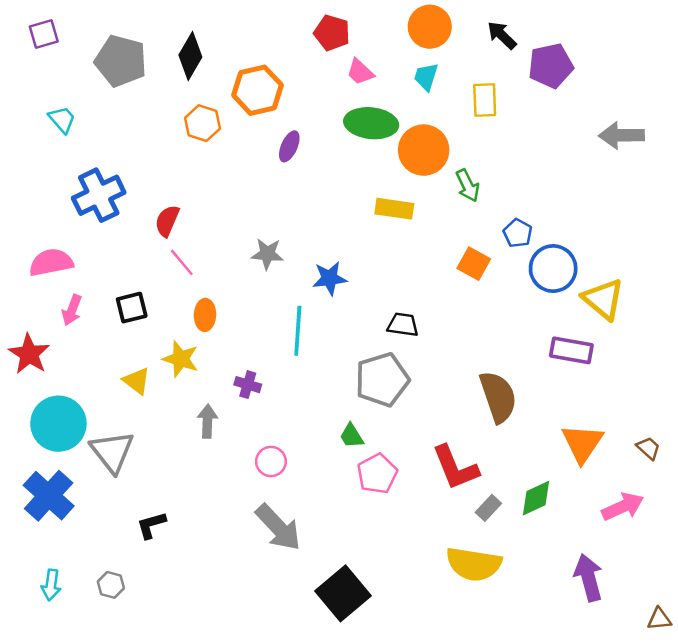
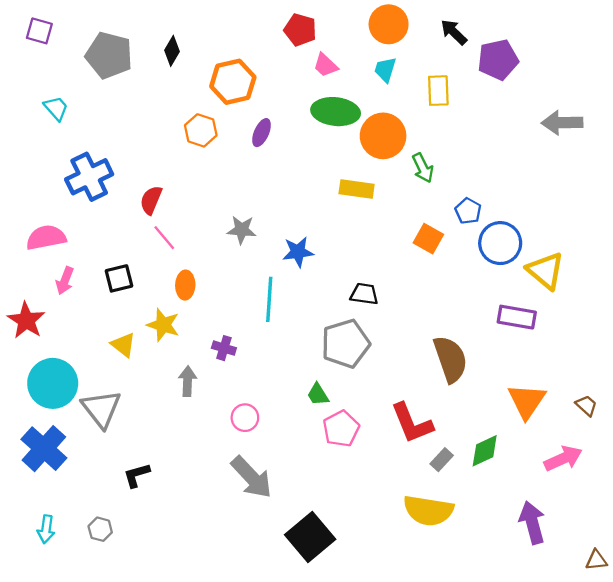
purple square: (44, 34) -> (39, 31), turned 32
black diamond: (190, 56) -> (172, 51), size x0.7
orange hexagon: (203, 123) -> (201, 130), moved

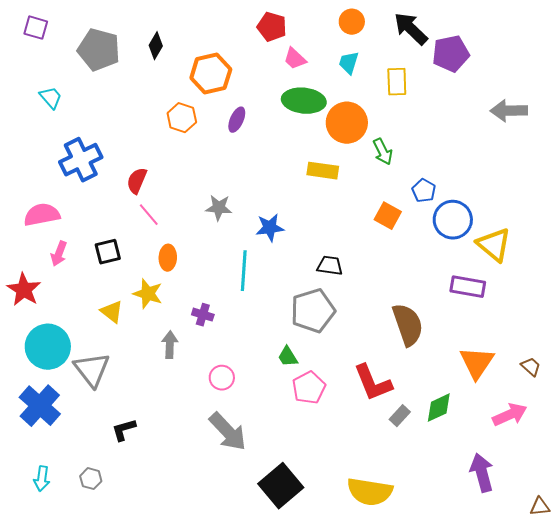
orange circle: (389, 24) -> (352, 22), size x0.7
black arrow: (454, 32) -> (411, 29), size x1.4
yellow semicircle: (428, 510) -> (370, 492), moved

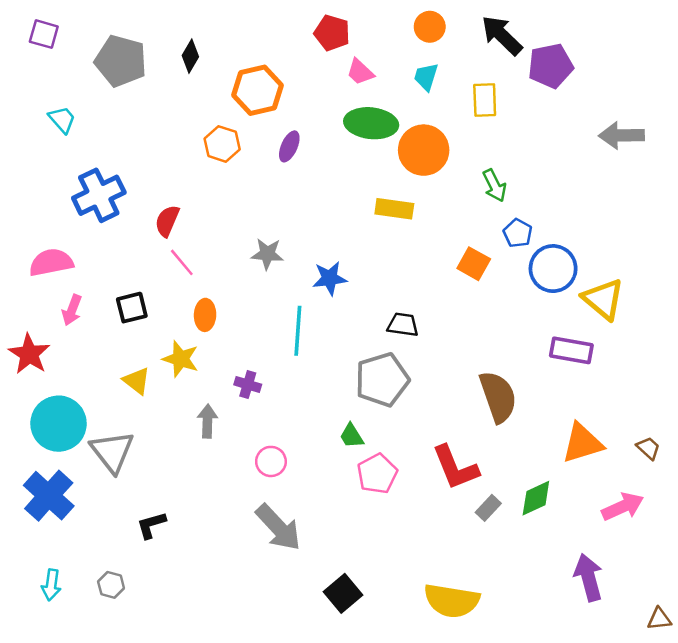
green arrow: (383, 152) -> (494, 185), moved
orange triangle: (477, 363) -> (582, 443), turned 39
black square: (281, 486) -> (343, 593), size x0.7

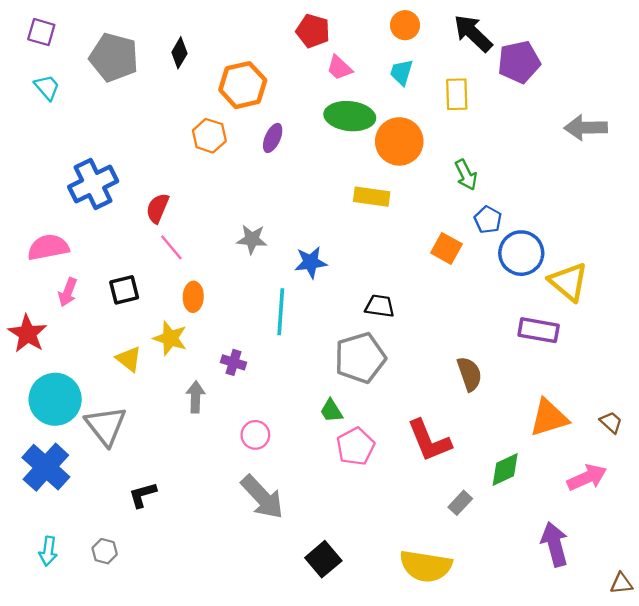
cyan trapezoid: (62, 120) -> (47, 87), moved
brown semicircle: (498, 397) -> (469, 374), size x0.7
gray rectangle: (488, 508) -> (460, 503), moved

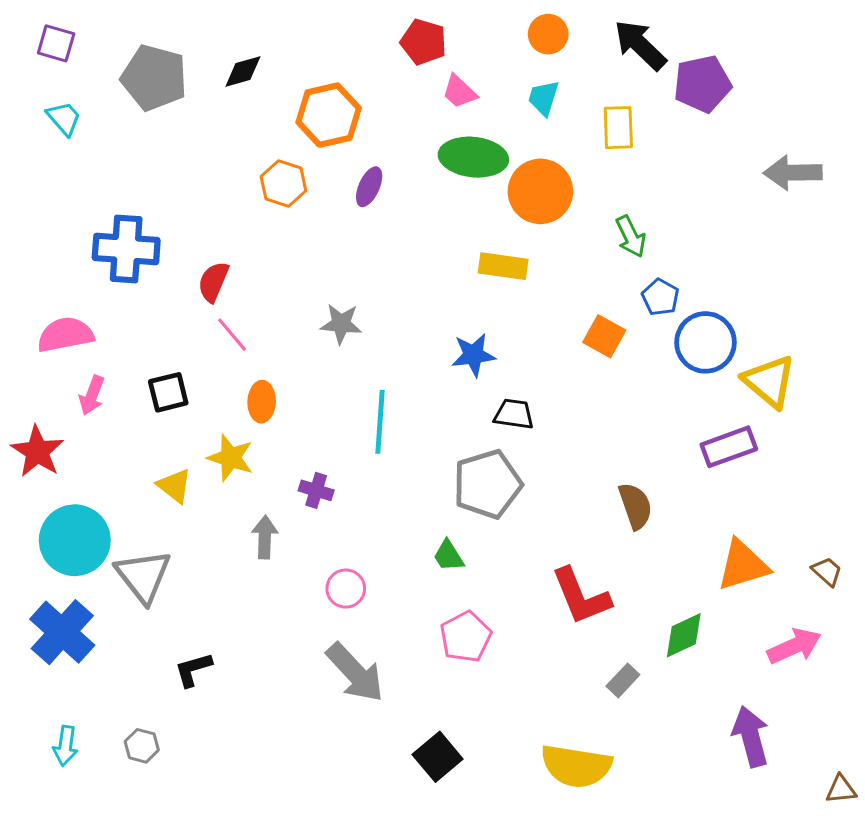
black diamond: (179, 53) -> (243, 71), turned 44
blue cross: (93, 184) -> (126, 249), turned 30
blue star: (311, 262) -> (473, 355), moved
purple rectangle: (539, 330) -> (729, 447), turned -30
pink pentagon: (356, 446) -> (466, 637), moved

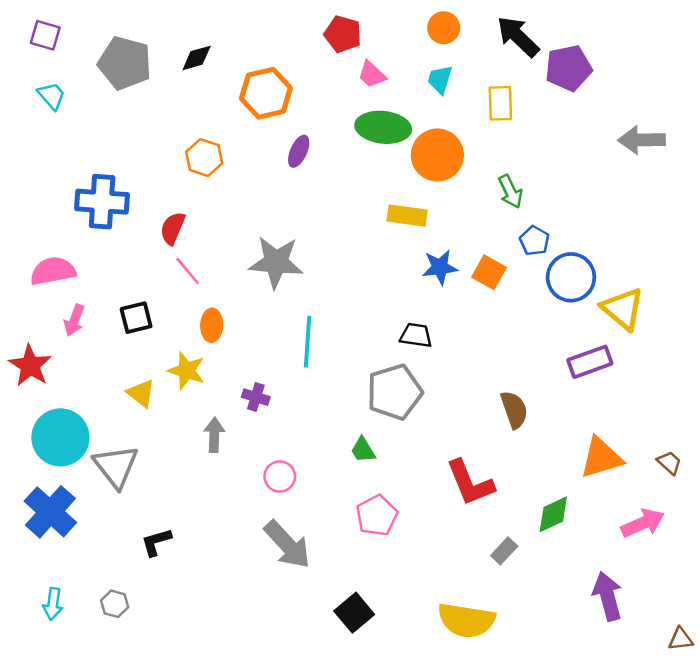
orange hexagon: (283, 184) -> (204, 158), moved
gray star: (341, 324) -> (276, 262), size x1.6
blue star: (473, 355) -> (440, 267), moved

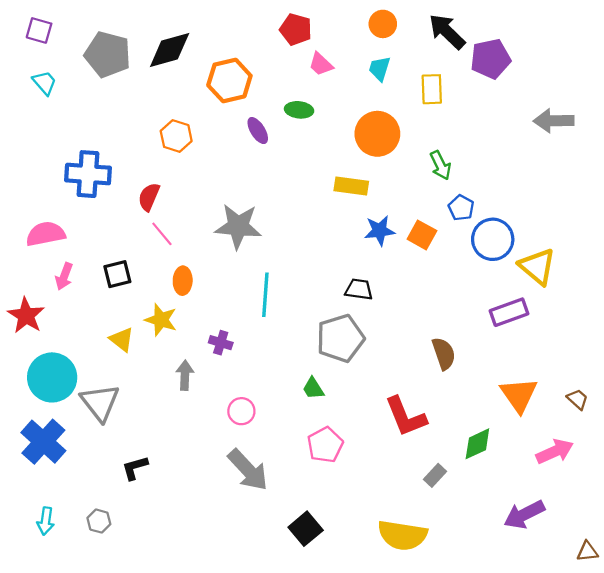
black diamond: (197, 58) -> (170, 50), size x1.6
green ellipse: (383, 127) -> (299, 110), moved, size x0.6
purple ellipse: (299, 151) -> (258, 131), turned -56
orange triangle: (601, 458) -> (519, 395), turned -48
purple arrow: (608, 596) -> (524, 515), turned -102

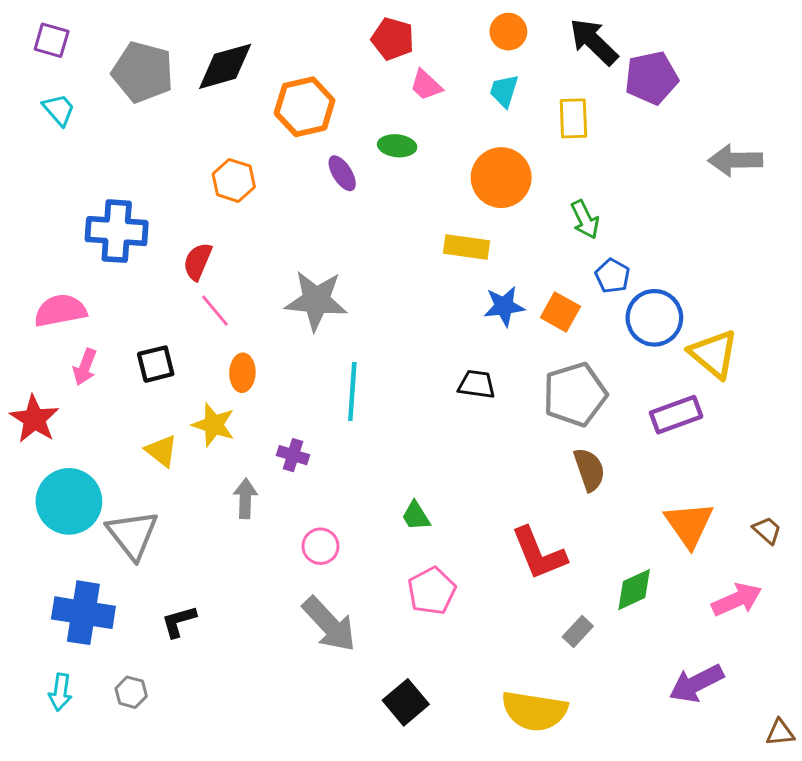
gray pentagon: (340, 338) -> (575, 394), moved
blue cross: (43, 442) -> (83, 613), moved, turned -33

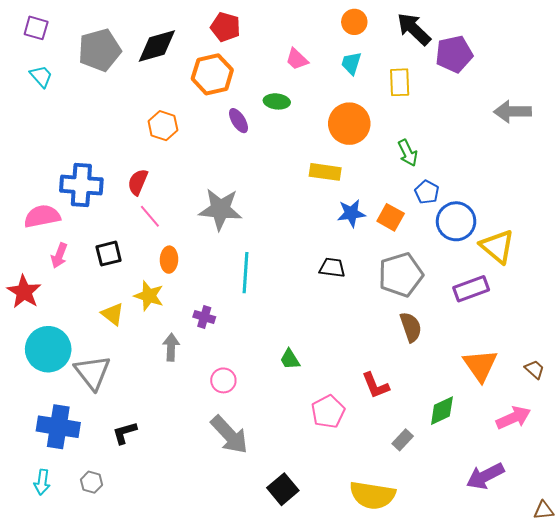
red pentagon: (393, 39) -> (225, 27), moved
gray pentagon: (143, 72) -> (100, 50), turned -30
blue cross: (117, 231) -> (81, 185), moved
red L-shape: (539, 553) -> (375, 385), size x0.7
pink pentagon: (432, 591) -> (328, 412), moved

